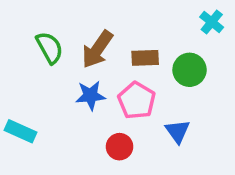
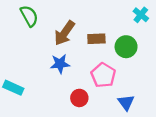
green semicircle: (50, 48) -> (29, 16), moved
pink pentagon: (137, 101) -> (103, 75), moved
blue triangle: (178, 131) -> (126, 103), moved

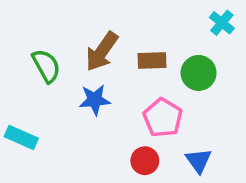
green semicircle: (29, 16) -> (46, 66), moved
red circle: (79, 98) -> (145, 161), moved

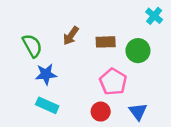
brown arrow: (102, 51) -> (71, 36), size x0.7
blue star: (95, 100) -> (46, 74), moved
cyan rectangle: (21, 137) -> (47, 105), moved

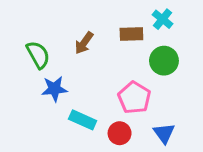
cyan cross: (154, 16) -> (162, 19), moved
brown rectangle: (106, 42) -> (131, 34), moved
cyan rectangle: (47, 105) -> (83, 120), moved

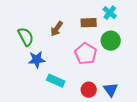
pink pentagon: (134, 98) -> (86, 54), moved
red circle: (120, 133) -> (89, 90), moved

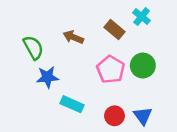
brown rectangle: (89, 23) -> (114, 29), turned 42
brown arrow: (57, 29) -> (73, 37), turned 77
green circle: (111, 41) -> (143, 66), moved

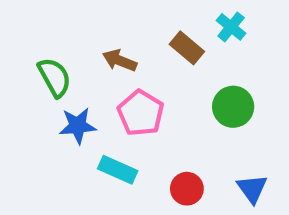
pink pentagon: (111, 69) -> (141, 113), moved
blue triangle: (143, 116) -> (252, 189), moved

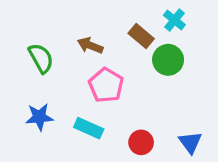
green circle: (233, 107) -> (168, 60), moved
blue star: (78, 126) -> (39, 117), moved

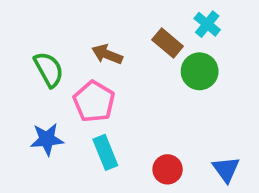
pink pentagon: (106, 85) -> (94, 101), moved
cyan rectangle: (89, 128) -> (105, 152), turned 44

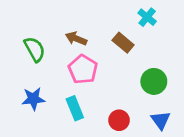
brown rectangle: (168, 43) -> (123, 43), moved
green circle: (200, 71) -> (154, 81), moved
pink pentagon: (94, 101) -> (83, 69), moved

